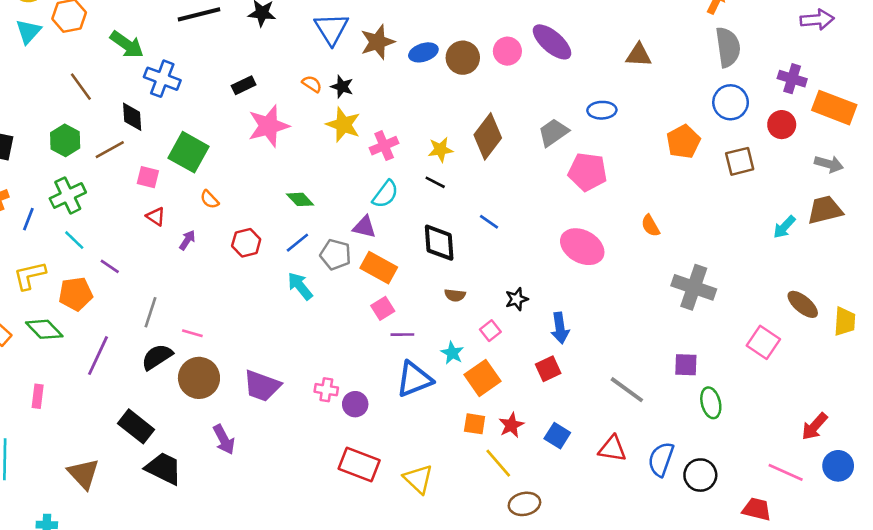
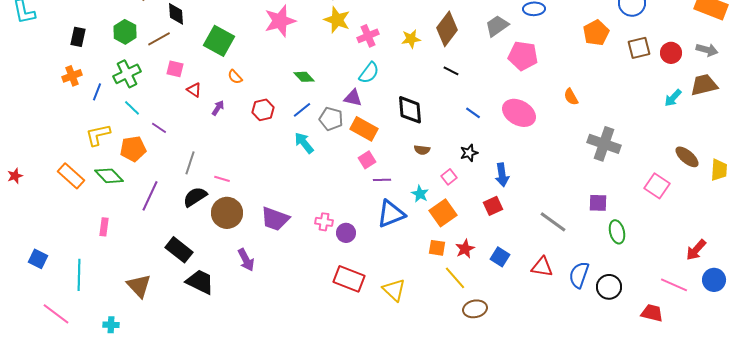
red circle: (782, 125) -> (671, 53), moved
pink square: (148, 177) -> (175, 69), moved
black line: (435, 182) -> (451, 71), moved
blue line: (489, 222) -> (473, 113), moved

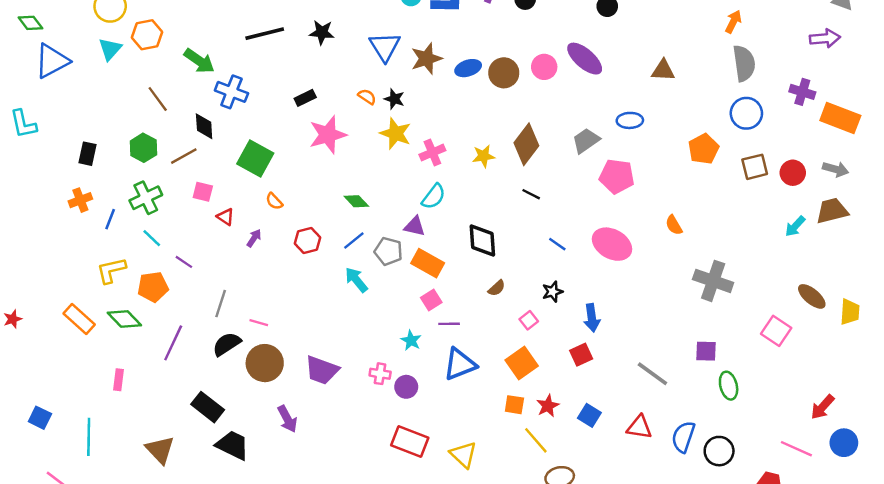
brown semicircle: (422, 150) -> (497, 288), turned -49
cyan star: (420, 194) -> (411, 340), moved

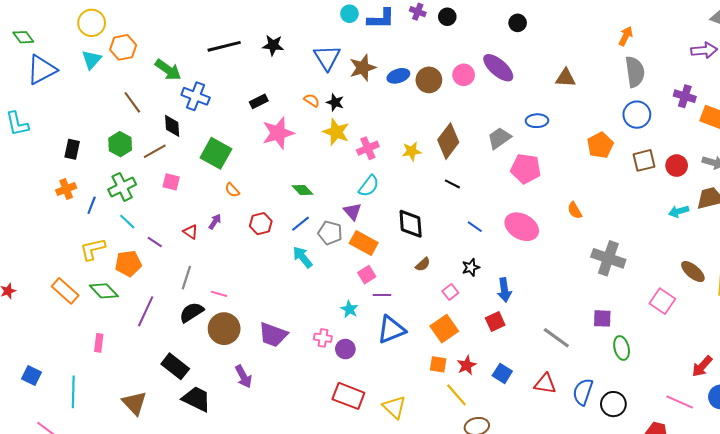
red triangle: (225, 217) -> (190, 232), moved
purple triangle: (415, 226) -> (352, 211), turned 36
cyan arrow: (795, 226) -> (679, 211), turned 30

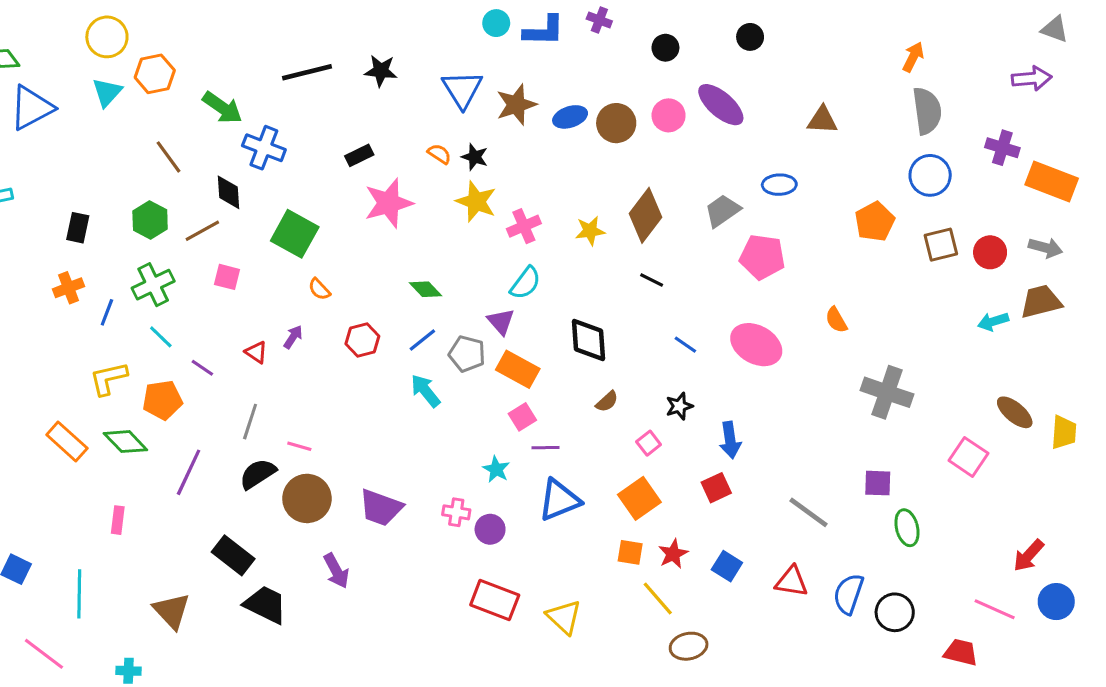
black circle: (447, 17) -> (665, 48), moved

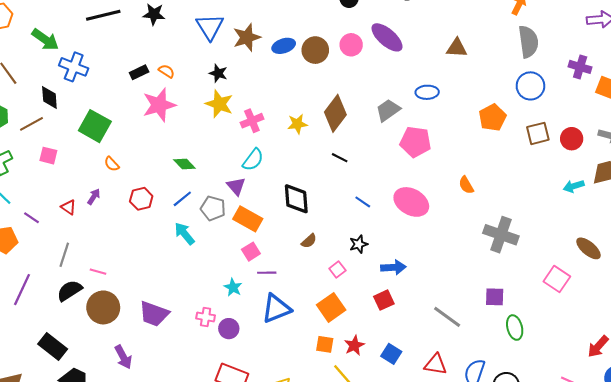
orange semicircle: (439, 154) -> (167, 71), moved
blue arrow: (730, 440) -> (393, 267), turned -85

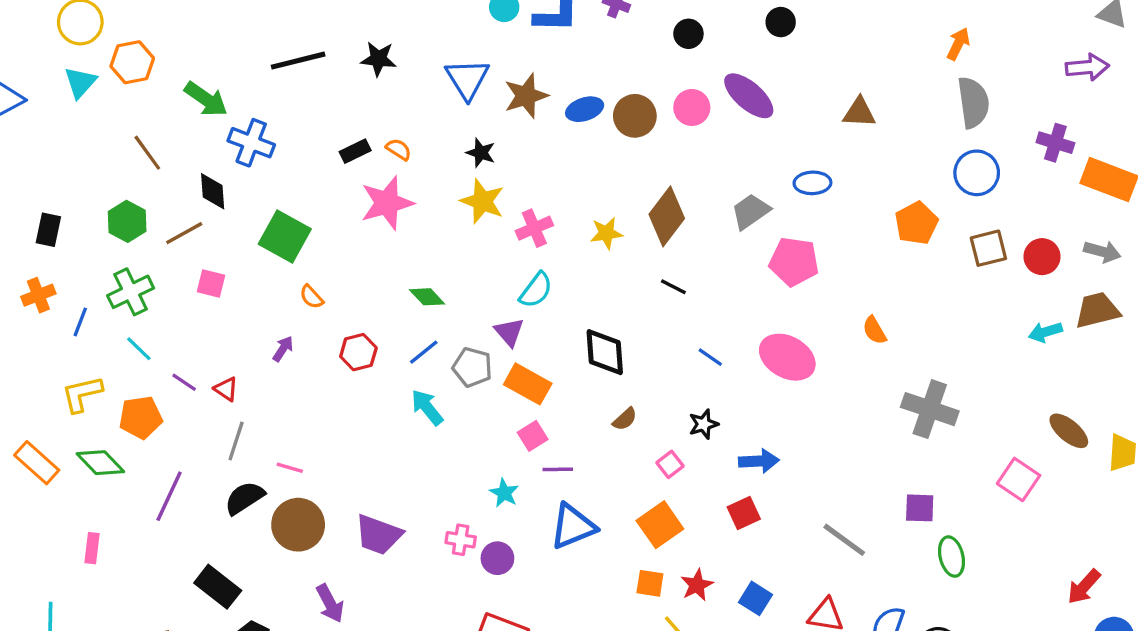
red triangle: (68, 207) -> (226, 389), moved

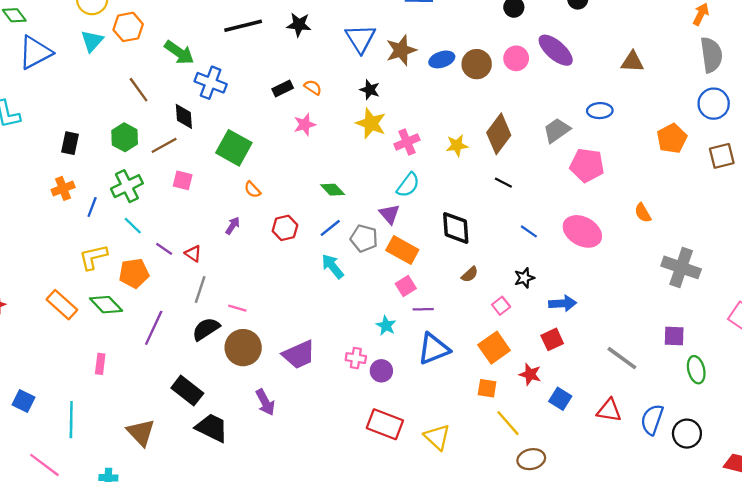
pink star: (387, 203) -> (305, 125), size x0.6
purple trapezoid: (379, 535) -> (299, 355), turned -44
red star: (697, 585) -> (530, 374), moved, turned -30

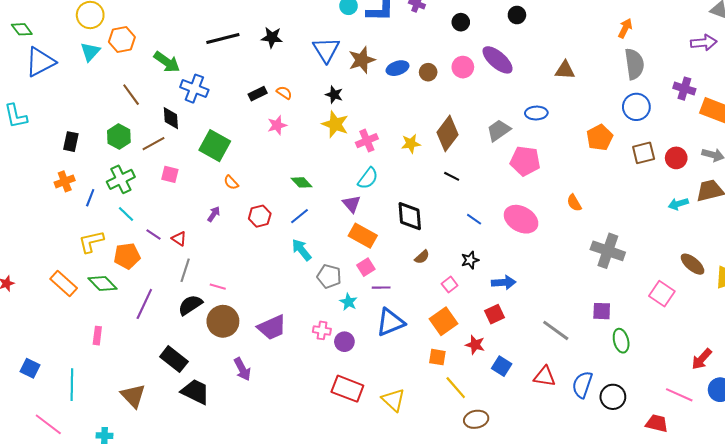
brown circle: (477, 64) -> (428, 72), size x0.7
gray pentagon: (364, 238) -> (329, 276), moved

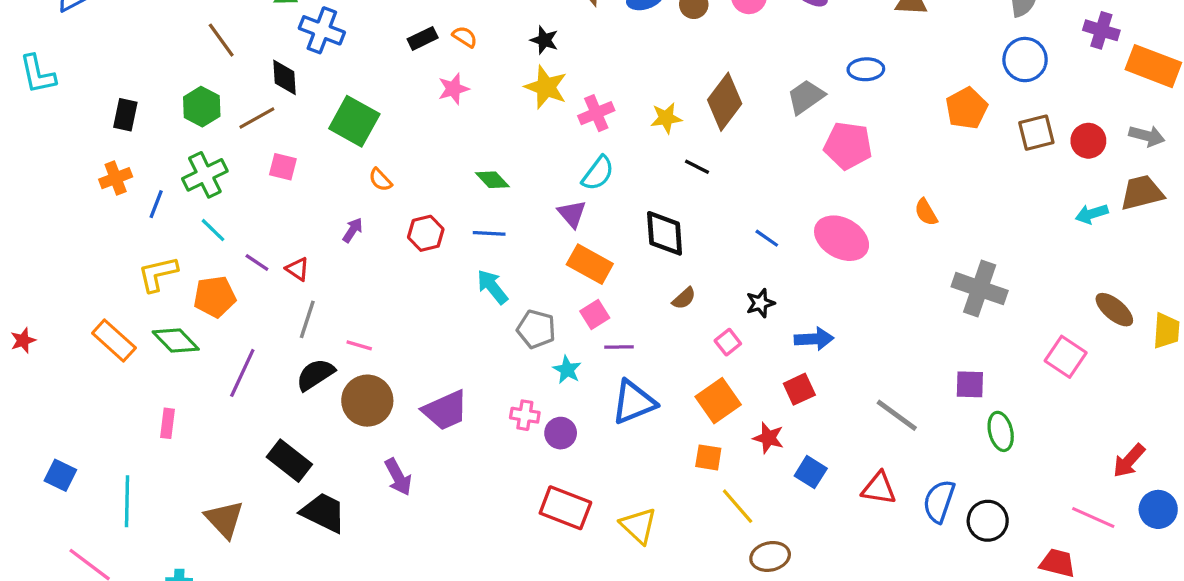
black line: (452, 176) -> (697, 167), moved
blue line: (299, 216) -> (489, 233), turned 42

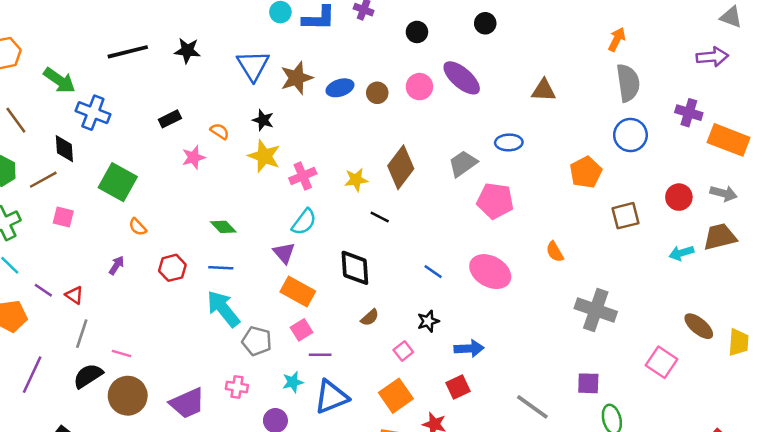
orange semicircle: (465, 37) -> (220, 131), moved
brown square: (1036, 133) -> (626, 216), moved
cyan arrow: (492, 287) -> (223, 309), size x1.4
cyan star: (567, 370) -> (293, 382), moved, turned 30
pink cross: (525, 415) -> (237, 387), moved

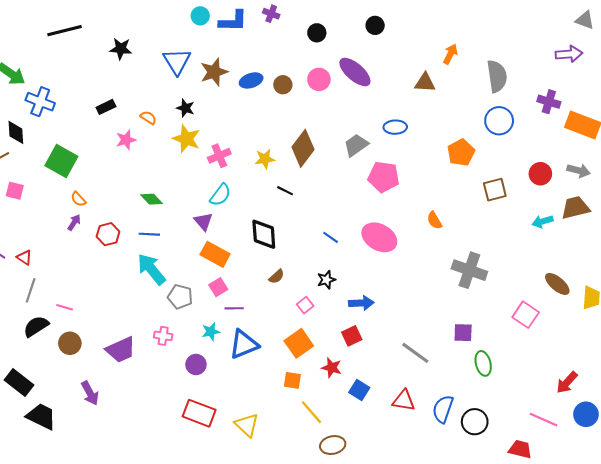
orange arrow: (617, 39) -> (450, 54), moved
black line: (128, 52) -> (65, 31), moved
purple arrow: (117, 265) -> (74, 222), moved
brown circle: (128, 396) -> (70, 343), size x0.7

